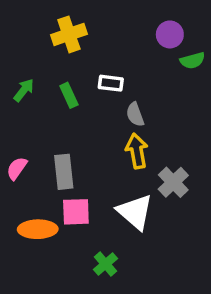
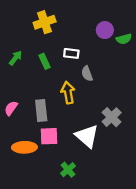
purple circle: (170, 34) -> (105, 30), moved
yellow arrow: (137, 151) -> (68, 93), moved

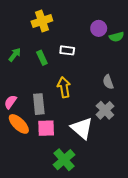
gray semicircle: (87, 74) -> (108, 82), moved
orange ellipse: (24, 147) -> (19, 124), moved, turned 45
green cross: (68, 170) -> (64, 160), size x1.5

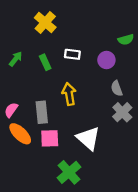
yellow cross: (42, 21) -> (45, 23), turned -30
purple circle: (99, 28) -> (106, 60), moved
gray cross: (105, 110) -> (122, 112), moved

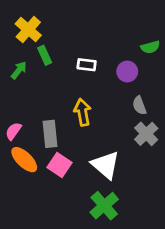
yellow cross: (45, 23) -> (28, 30), moved
green rectangle: (45, 62) -> (45, 55), moved
pink square: (50, 138) -> (59, 165), turned 36
green cross: (69, 172) -> (104, 206), moved

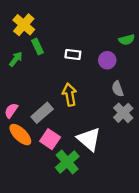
gray rectangle: (50, 134) -> (42, 113), turned 55
green cross: (104, 206) -> (67, 162), moved

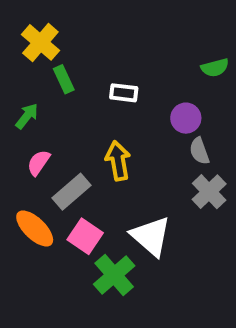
green arrow: (16, 59) -> (27, 116), moved
purple circle: (107, 60) -> (186, 118), moved
pink semicircle: (11, 111) -> (39, 163), moved

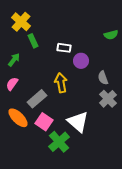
purple circle: (186, 118) -> (81, 61), moved
pink semicircle: (39, 163) -> (12, 84), moved

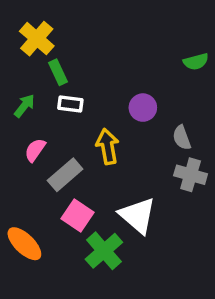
white rectangle: (64, 48) -> (70, 104), moved
pink semicircle: (12, 84) -> (35, 150), moved
gray cross: (108, 99) -> (191, 175), turned -30
orange ellipse: (18, 118) -> (24, 244), moved

